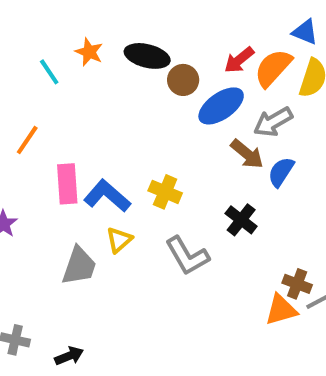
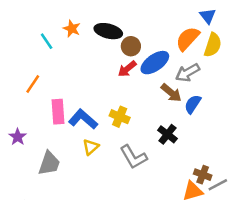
blue triangle: (305, 32) -> (208, 16), turned 30
red arrow: (239, 60) -> (127, 69), moved
gray trapezoid: (79, 266) -> (49, 163), moved

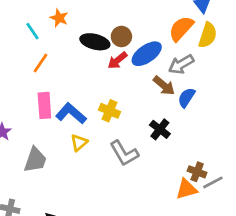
black ellipse: (108, 31) -> (95, 42), moved
orange line: (33, 84) -> (41, 63), moved

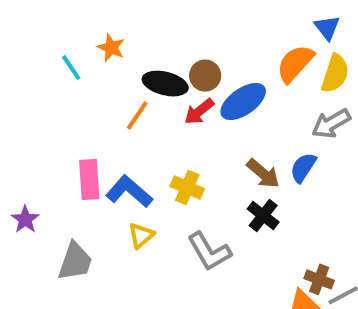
orange line: (41, 63) -> (137, 116), moved
gray arrow: (181, 64) -> (331, 124), moved
brown arrow: (164, 86) -> (263, 173), moved

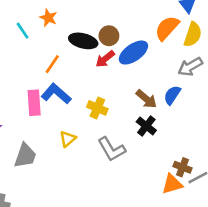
orange line: (137, 116) -> (52, 64), moved
blue L-shape: (129, 191) -> (56, 94), moved

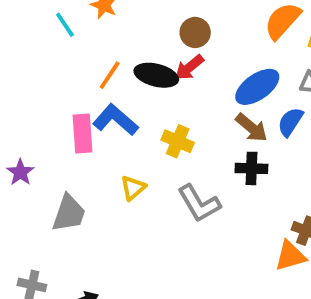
black ellipse: (83, 41) -> (156, 75), moved
blue ellipse: (133, 53) -> (257, 87), moved
black cross: (146, 126) -> (251, 168), turned -36

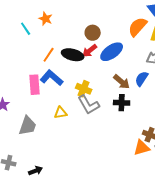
blue ellipse: (257, 87) -> (112, 52), moved
yellow triangle: (133, 188) -> (61, 113), turned 32
gray L-shape: (199, 203) -> (89, 105), moved

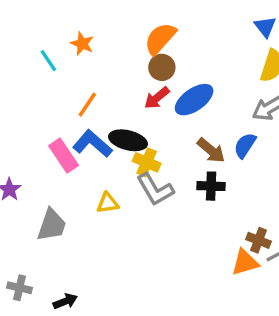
orange semicircle: (138, 27) -> (160, 39), moved
black ellipse: (73, 55) -> (128, 140), moved
pink rectangle: (35, 85) -> (64, 156), turned -30

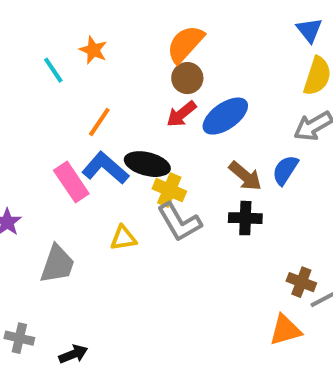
orange triangle: (245, 262) -> (285, 330), moved

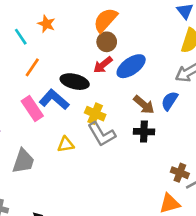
orange line: (99, 122) -> (32, 67), moved
black ellipse: (147, 164) -> (75, 82), moved

